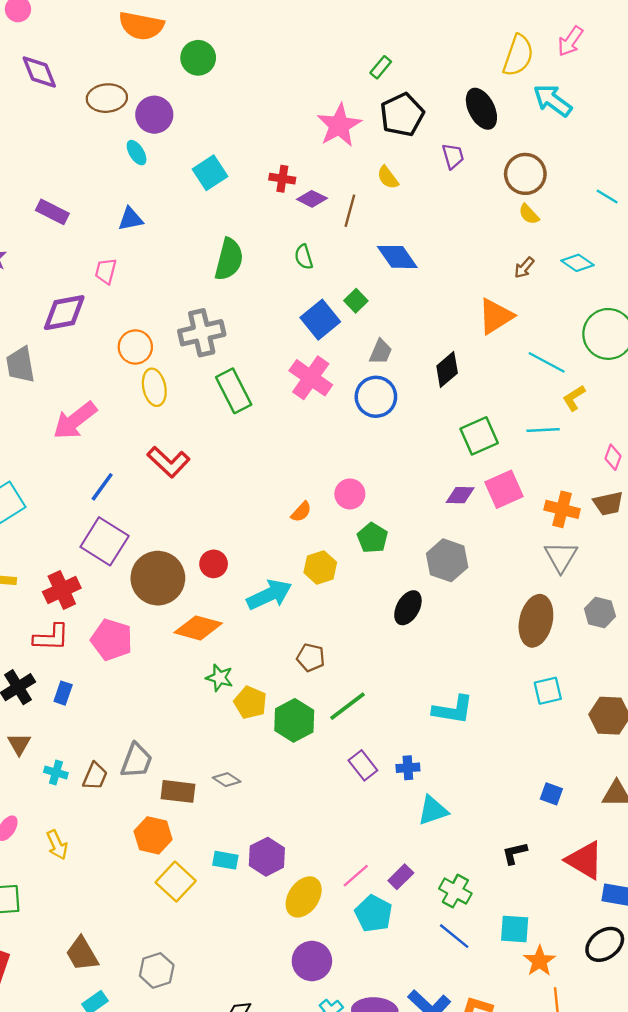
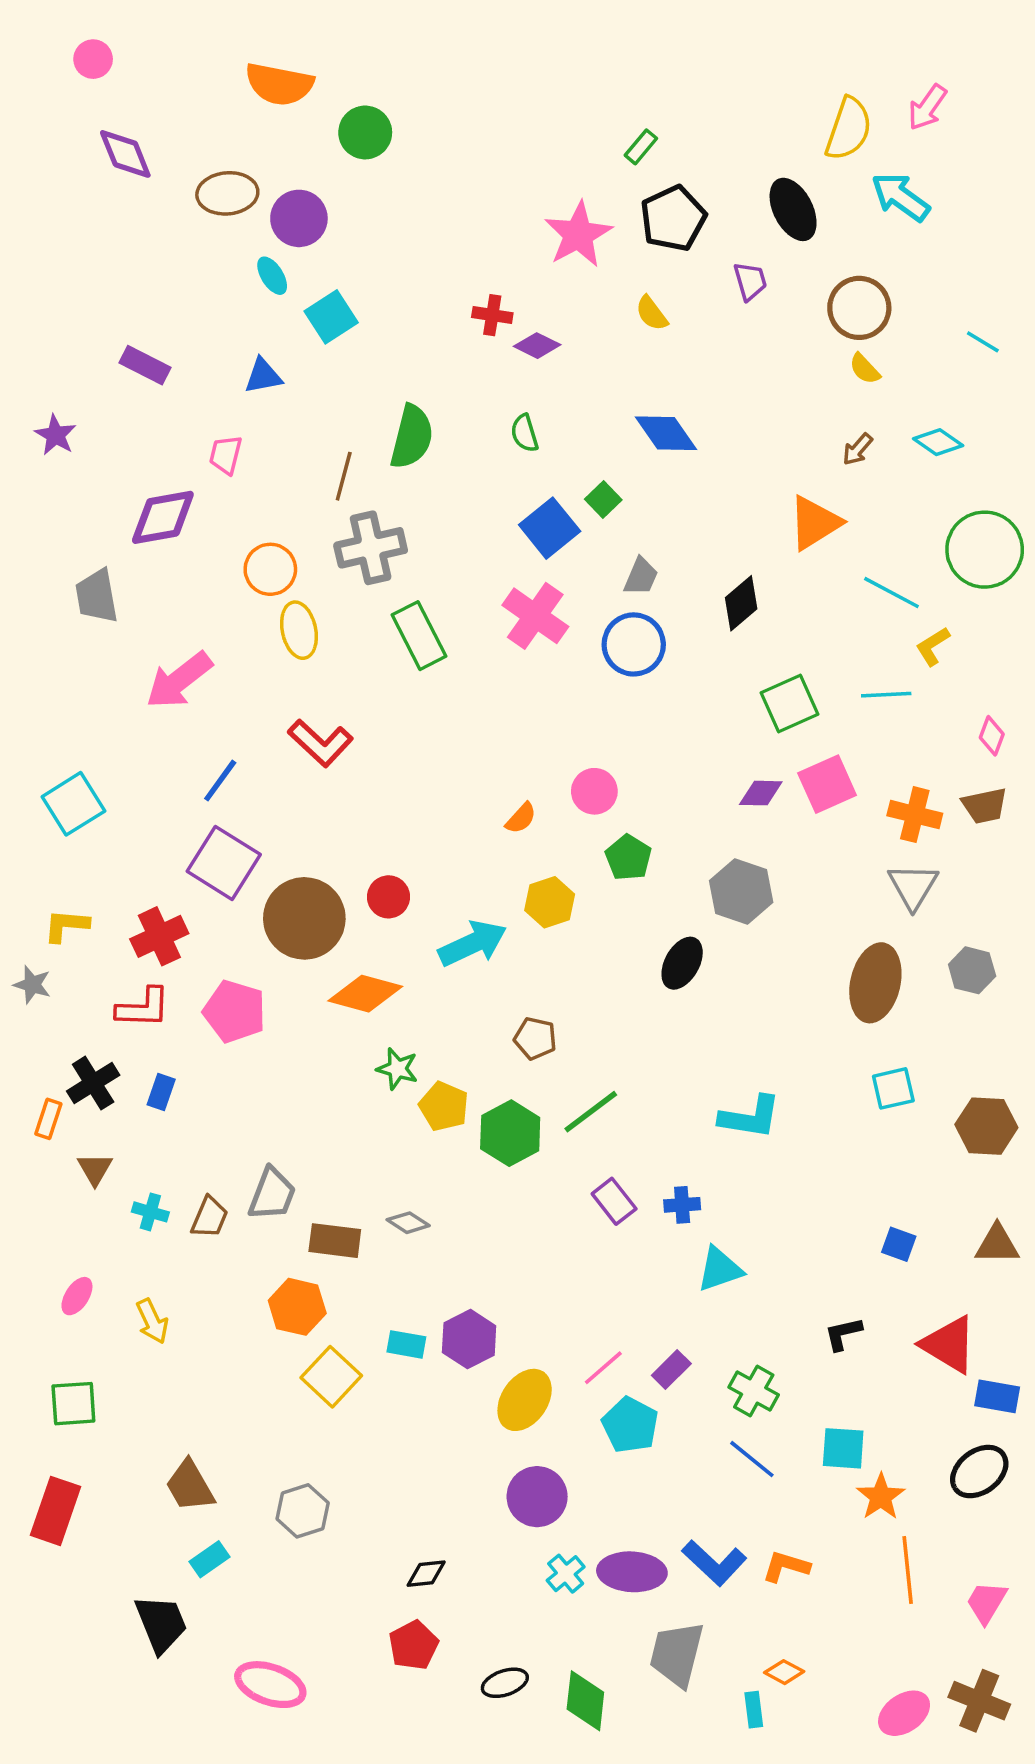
cyan square: (210, 173) -> (331, 317), moved
brown line: (350, 211) -> (344, 476), moved

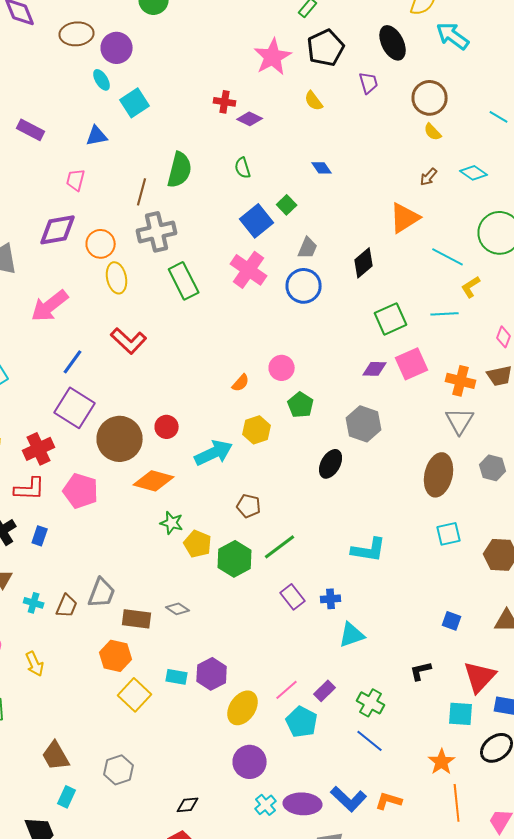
blue diamond: (666, 433) -> (322, 168), size x0.6
purple diamond: (163, 517) -> (58, 230), moved
red triangle: (949, 1344) -> (480, 677), turned 42
cyan square: (843, 1448) -> (461, 714), moved
cyan rectangle: (209, 1559) -> (67, 797), turned -30

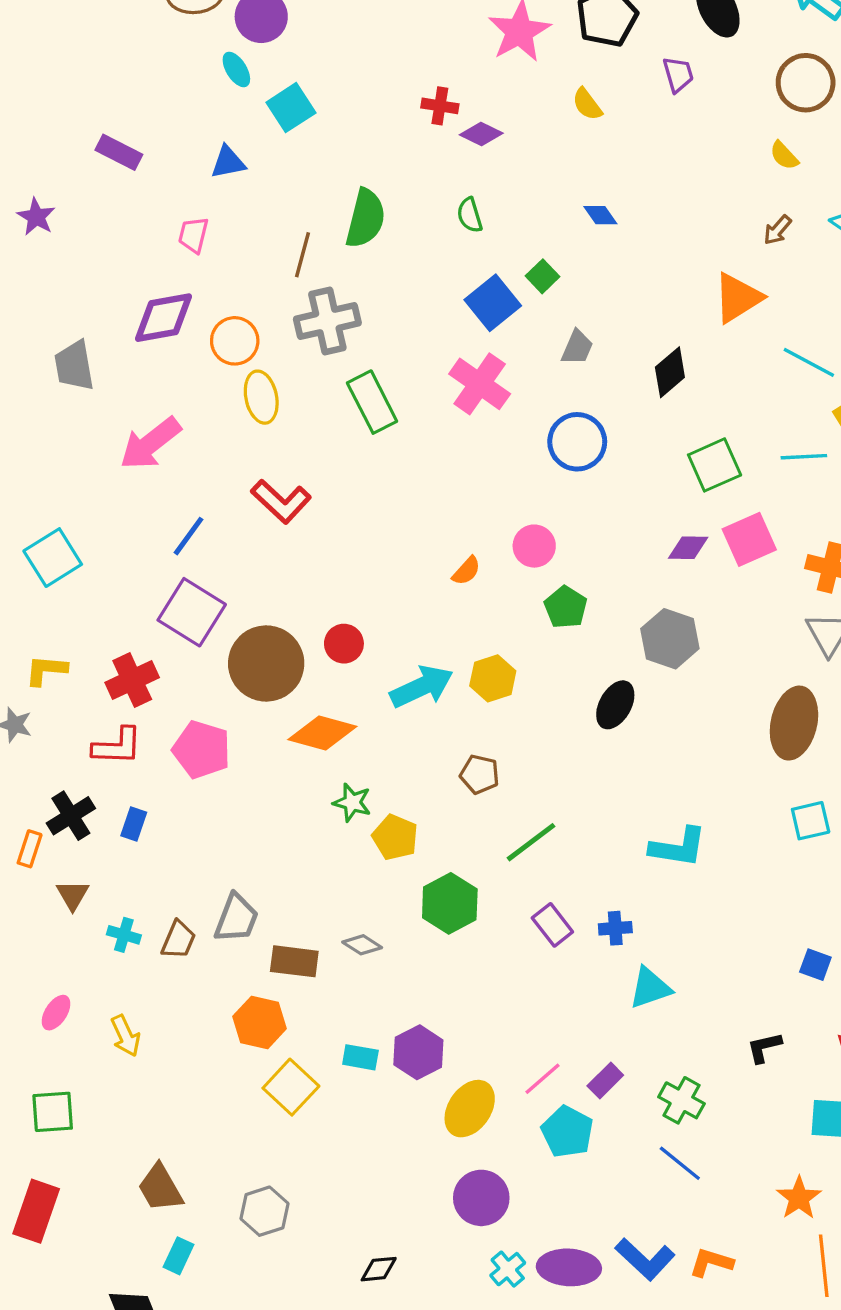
brown circle: (430, 98) -> (806, 83), moved
blue circle: (304, 286) -> (577, 442), moved
yellow hexagon: (257, 430) -> (493, 678), moved
green hexagon: (235, 559) -> (450, 903), moved

